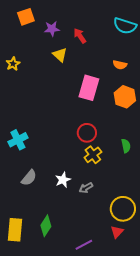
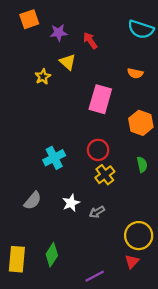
yellow star: (13, 64) -> (43, 77), moved
orange hexagon: (125, 97) -> (141, 123), moved
cyan cross: (18, 140) -> (54, 158), moved

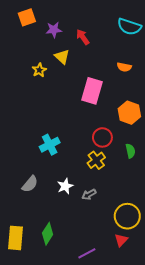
red circle: (98, 150) -> (102, 137), moved

